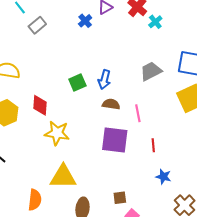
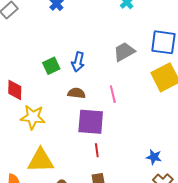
brown semicircle: (111, 104) -> (76, 93), moved
red line: (153, 145) -> (97, 150), moved
blue star: (163, 177) -> (154, 157), moved

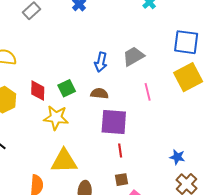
gray trapezoid: (124, 52) -> (133, 56), moved
green square: (51, 66) -> (67, 88), moved
pink line: (113, 94) -> (148, 92), moved

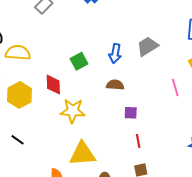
green square: (67, 88) -> (79, 61), moved
pink line: (148, 92) -> (175, 87), moved
purple square: (114, 122) -> (131, 113), size x0.5

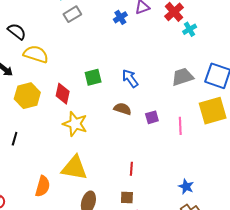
gray trapezoid: (147, 46) -> (182, 77), moved
blue arrow: (115, 53) -> (130, 78), turned 120
purple square: (131, 113) -> (152, 117), moved, turned -32
black line: (18, 140) -> (15, 139), turned 56

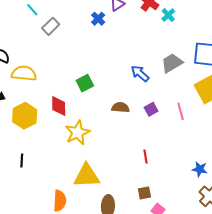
blue arrow: (130, 78) -> (140, 73), moved
yellow star: (75, 124) -> (78, 133), turned -30
red line: (131, 169) -> (145, 156), moved

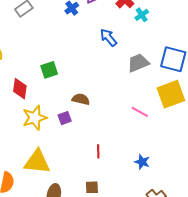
blue arrow: (140, 73) -> (108, 38), moved
purple square: (151, 109) -> (65, 118), moved
pink line: (181, 111) -> (140, 112), turned -54
blue star: (200, 169) -> (142, 162), moved

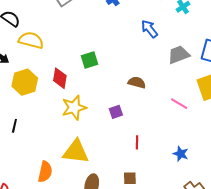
brown semicircle: (81, 99) -> (137, 82), moved
purple square: (65, 118) -> (116, 112), moved

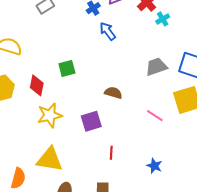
blue arrow: (149, 29) -> (108, 31), moved
purple square: (116, 112) -> (91, 121), size x1.5

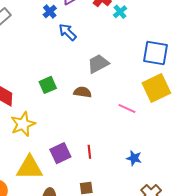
gray trapezoid: (156, 67) -> (98, 64), moved
green square: (67, 68) -> (48, 85), moved
purple square: (91, 121) -> (60, 153), moved

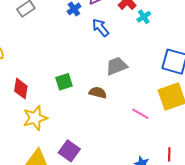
blue arrow: (67, 32) -> (100, 28), moved
red line: (89, 152) -> (169, 154), moved
purple square: (60, 153) -> (69, 151), turned -35

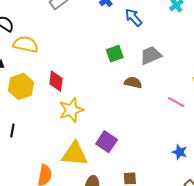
green square: (64, 82) -> (115, 54), moved

